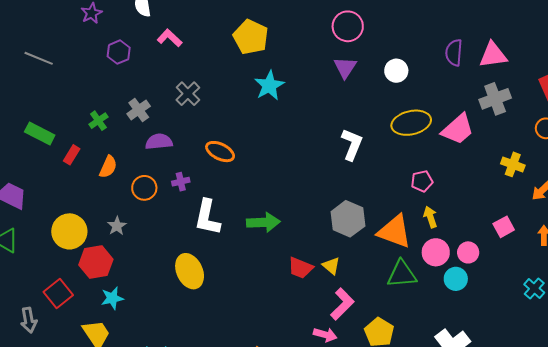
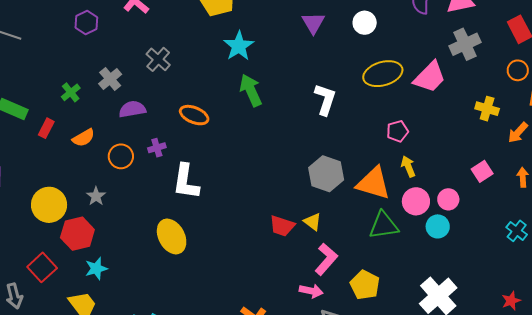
orange semicircle: (108, 167) -> (83, 138), turned 40
green arrow: (263, 222) -> (251, 90), moved, turned -108

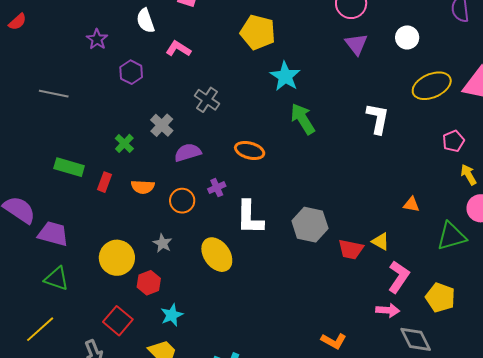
orange semicircle: (83, 138) -> (143, 187), turned 40
gray hexagon: (326, 174) -> (310, 225), moved
orange triangle: (373, 183) -> (411, 204), moved, size x0.5
red hexagon: (77, 234) -> (149, 283), size x0.7
yellow ellipse: (172, 236) -> (217, 255), moved

